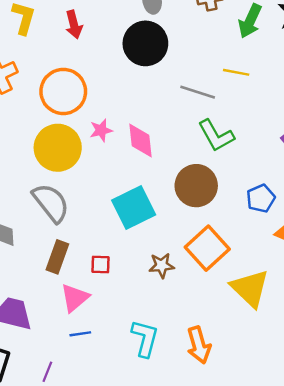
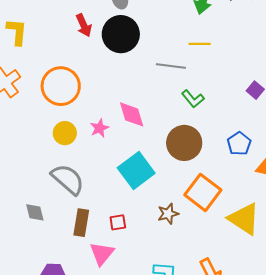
red arrow: (74, 24) -> (84, 25), moved
pink star: (101, 130) -> (99, 128), moved
green L-shape: (216, 136) -> (193, 99), size x0.7
yellow circle: (58, 148) -> (65, 133), size x0.6

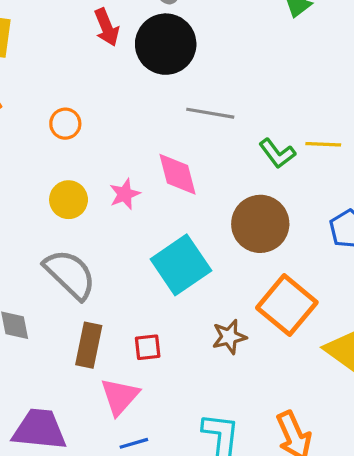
yellow line: (200, 44) -> (323, 144), moved
gray line: (171, 66) -> (210, 113), moved
orange circle: (61, 86) -> (65, 124), size x0.5

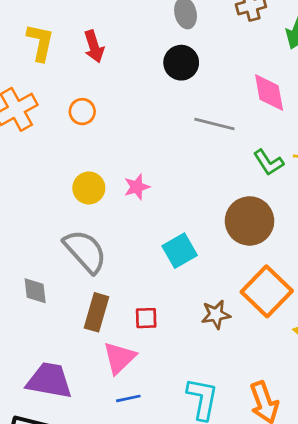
red arrow: (107, 27) -> (94, 47), moved
black circle: (166, 44) -> (181, 63), size x0.7
orange circle: (65, 124) -> (82, 112), moved
pink diamond: (177, 174) -> (269, 92), moved
cyan square: (181, 265) -> (180, 251), size x0.7

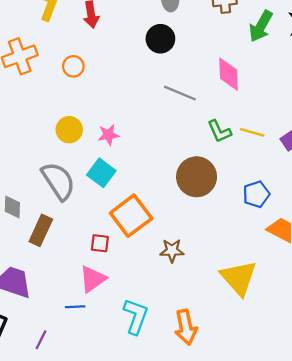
cyan square: (180, 251) -> (101, 173), moved, turned -32
orange square: (267, 291) -> (131, 216), moved
brown rectangle: (96, 312) -> (41, 230), moved
brown star: (216, 315) -> (172, 251), moved
pink triangle: (119, 358) -> (93, 279), moved

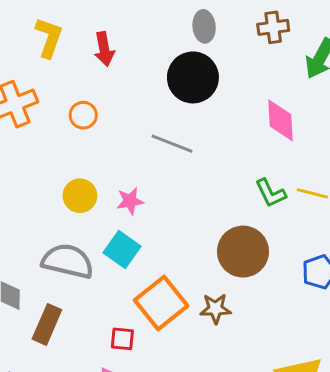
black circle: (160, 39) -> (193, 77), size x1.4
gray line: (180, 93) -> (172, 144), moved
gray semicircle: (58, 181) -> (68, 261), turned -42
brown star: (172, 251) -> (216, 309), moved

